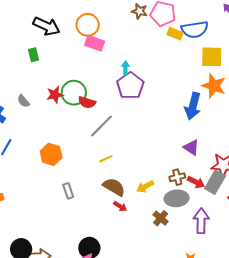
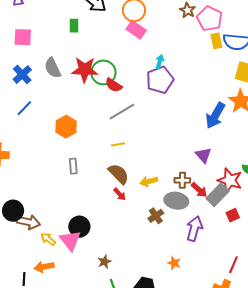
yellow rectangle: (175, 34) -> (216, 41), turned 42
red star: (55, 95) -> (85, 70), size x1.5
gray semicircle: (23, 101) -> (53, 68), size x1.5

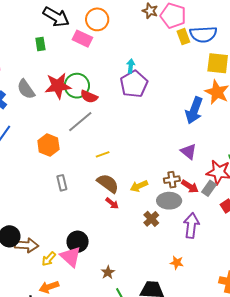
pink rectangle: (136, 30) -> (82, 39), moved
gray line: (122, 112) -> (80, 122), moved
gray rectangle: (218, 195) -> (209, 188), size x0.7
yellow arrow: (48, 239) -> (49, 259), turned -77

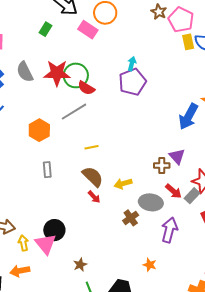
green rectangle: (40, 44) -> (46, 29), turned 32
brown cross: (172, 180) -> (162, 165), moved
yellow arrow: (49, 259) -> (23, 243), turned 119

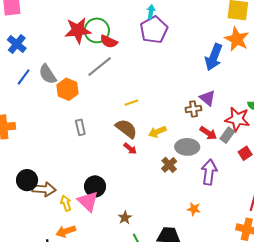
gray semicircle: (25, 72) -> (48, 74), moved
yellow line: (92, 147) -> (131, 103), moved

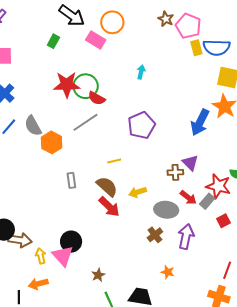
purple pentagon: (154, 30) -> (141, 125), moved
gray rectangle: (80, 127) -> (71, 180), moved
red arrow: (130, 149) -> (109, 207), size x1.6
brown cross: (169, 165) -> (155, 235), moved

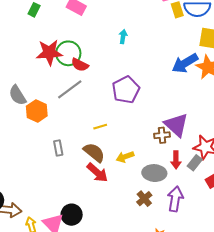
blue arrow: (200, 122) -> (185, 63), moved, turned 36
purple triangle: (190, 163) -> (176, 125), size x1.5
red arrow: (188, 198) -> (176, 160), turned 54
black circle: (71, 242) -> (72, 215), moved

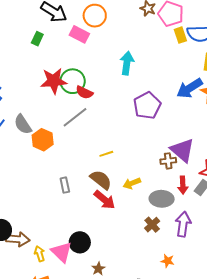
cyan arrow: (123, 37) -> (127, 63), size x1.6
purple pentagon: (126, 90) -> (147, 106), moved
gray rectangle: (58, 148) -> (65, 185), moved

